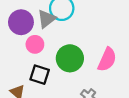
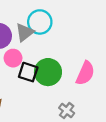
black square: (40, 75) -> (28, 72), moved

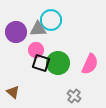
gray triangle: (25, 32) -> (38, 29), turned 36
pink circle: (13, 58) -> (36, 50), moved

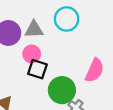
cyan circle: (51, 20) -> (67, 19), moved
green circle: (58, 63) -> (62, 90), moved

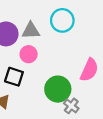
black square: (37, 69) -> (14, 77), moved

